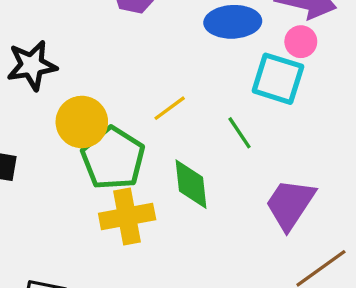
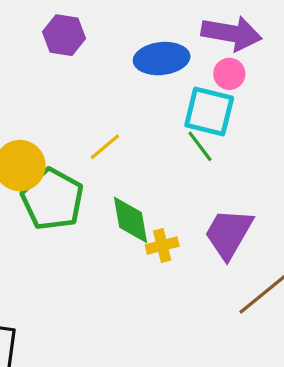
green line: (239, 133) -> (200, 146), moved
yellow cross: (127, 217) -> (162, 245), moved, size x0.6

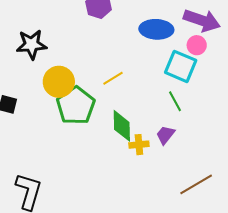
green line: (200, 146) -> (175, 101), moved
purple trapezoid: (229, 234) -> (165, 135), moved, size x0.6

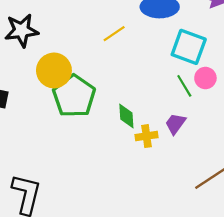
pink circle: (197, 45) -> (205, 78), moved
yellow line: (113, 78) -> (114, 34), moved
green diamond: (122, 126) -> (126, 116), size x0.7

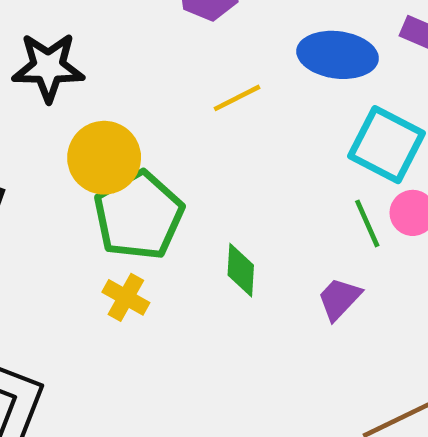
yellow cross: (147, 136) -> (126, 297), moved, turned 30

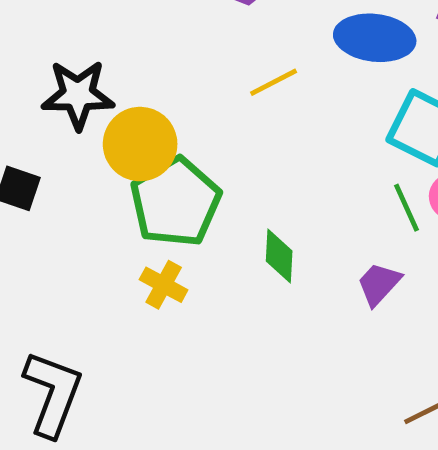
black star: (48, 67) -> (78, 95), moved

